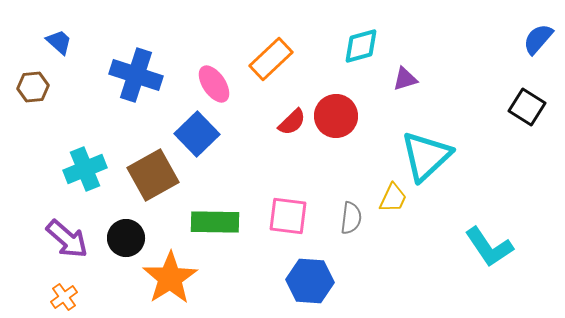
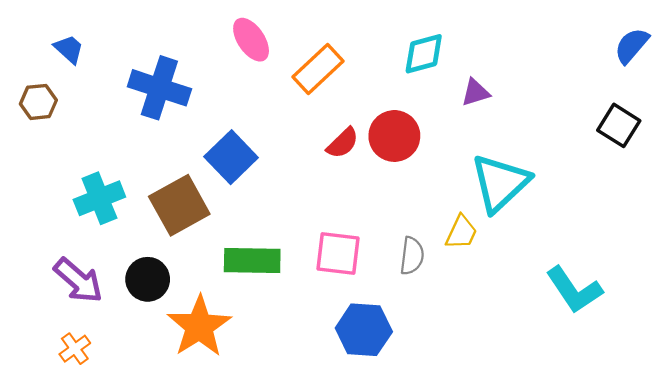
pink ellipse: (214, 84) -> (251, 40), moved

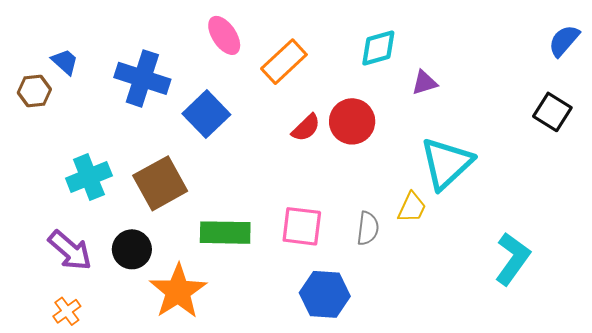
blue trapezoid: (69, 49) -> (65, 62), moved
blue square: (231, 157) -> (206, 114), moved
cyan L-shape: (574, 290) -> (513, 259), turned -110

